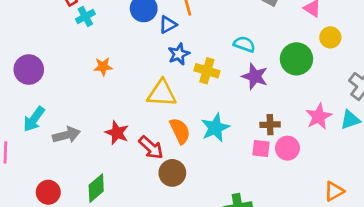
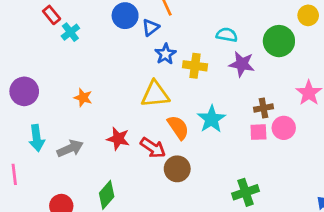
orange star: (103, 67) -> (83, 98), moved, turned 30
cyan arrow: (34, 119) -> (37, 138), turned -35

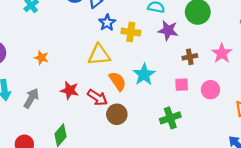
brown cross: (264, 108) -> (190, 57), moved
pink circle: (284, 128) -> (210, 90), moved
gray arrow: (70, 148) -> (31, 98), turned -36
green cross: (246, 192) -> (170, 118), moved

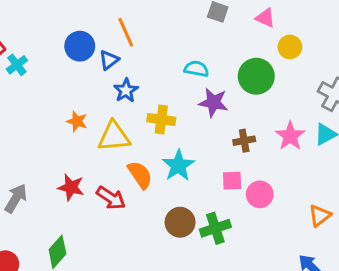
yellow cross: (131, 32) -> (161, 120), moved
orange star: (41, 58) -> (77, 121), moved
pink circle: (210, 90) -> (260, 194), moved
brown circle: (117, 114) -> (180, 222), moved

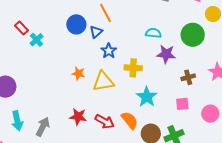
orange semicircle: (140, 175) -> (130, 120), moved
pink circle: (260, 194) -> (210, 114), moved

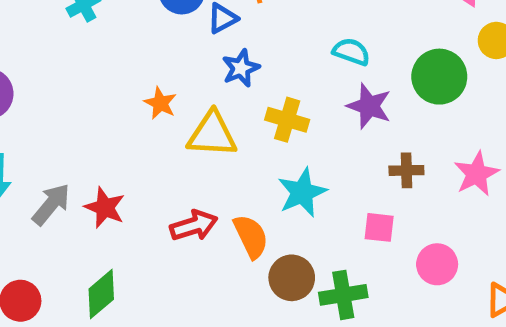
red star: (78, 117) -> (105, 208), moved
red arrow: (105, 121) -> (194, 226), turned -60

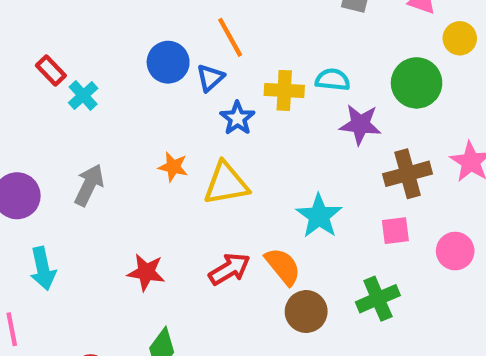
yellow cross: (287, 120) -> (284, 90), moved
brown cross: (406, 170) -> (408, 174), size x1.5
gray arrow: (51, 204) -> (89, 185), moved
brown circle: (292, 278) -> (306, 311), moved

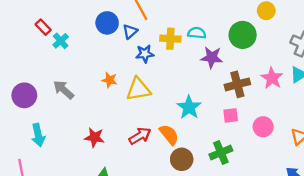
blue star: (237, 118) -> (145, 54), turned 30
gray arrow: (89, 185) -> (64, 90), turned -75

